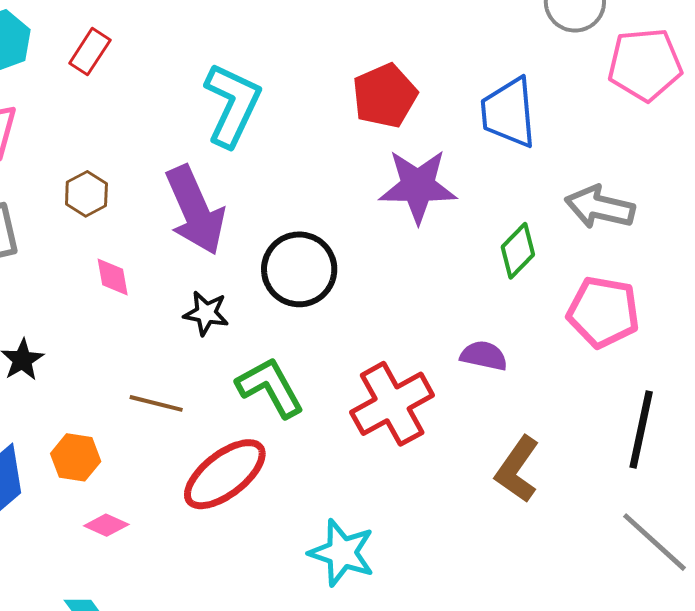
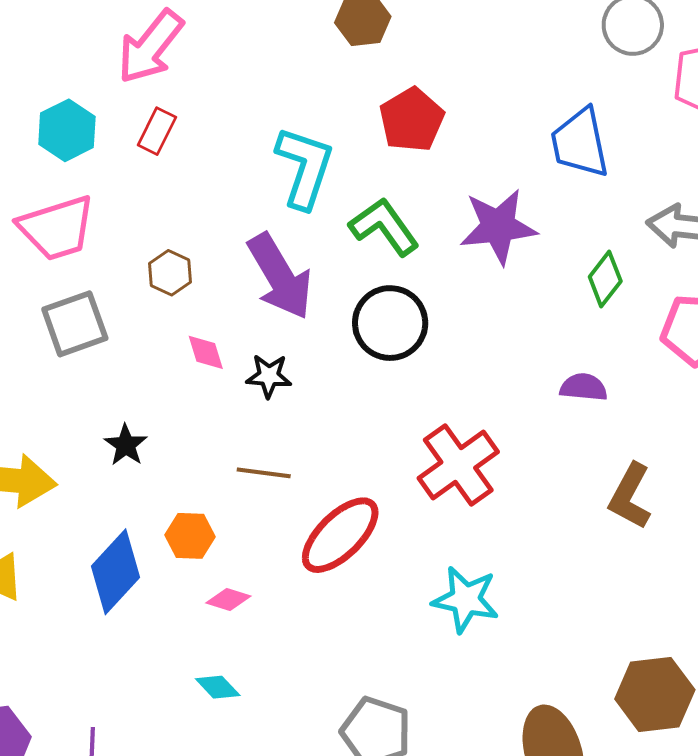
red pentagon: (385, 96) -> (412, 120), moved
black star: (206, 313) -> (269, 376), moved
green L-shape: (270, 387) -> (384, 227), moved
red cross: (392, 404) -> (458, 465), moved

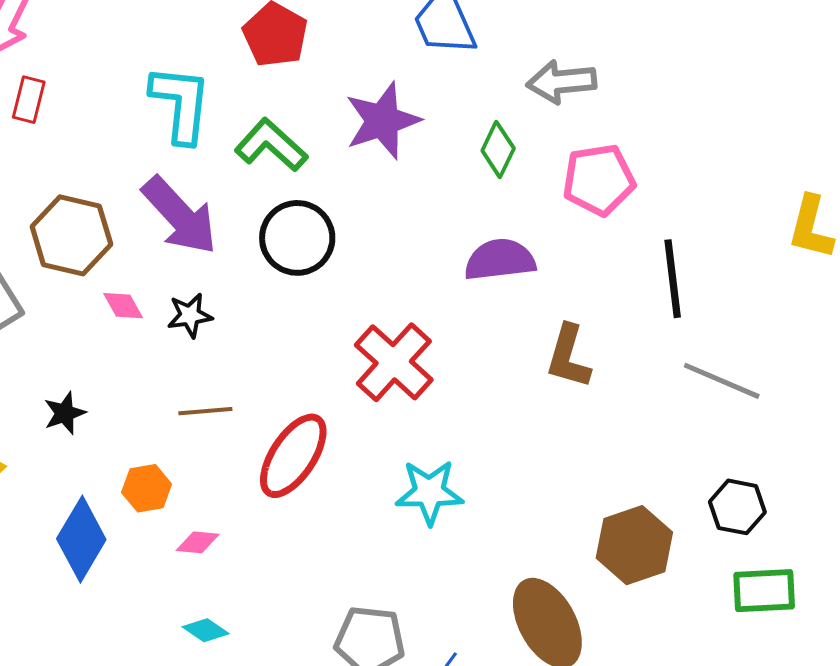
brown hexagon: (170, 273) -> (71, 235), size x1.8
purple semicircle: (584, 387) -> (500, 260), size x1.5
black star: (126, 445) -> (65, 413), turned 30

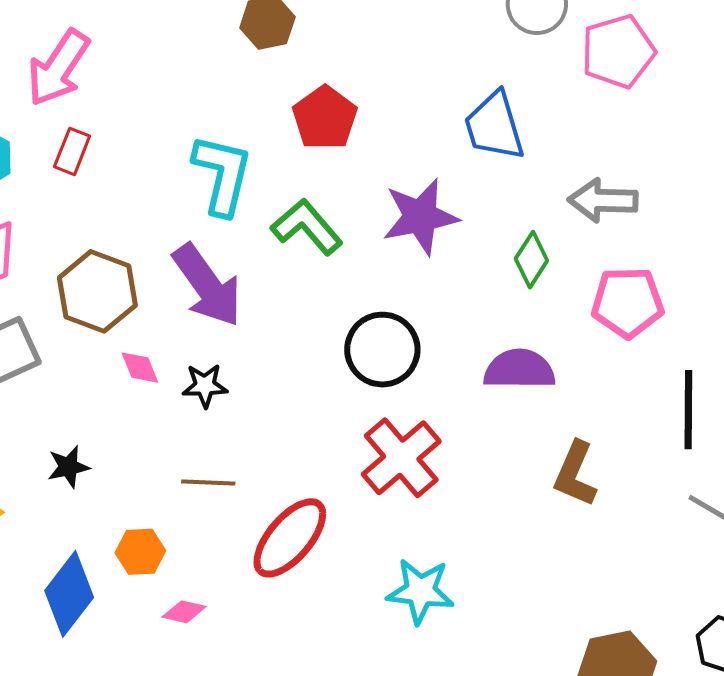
black circle: (297, 238) -> (382, 350), moved

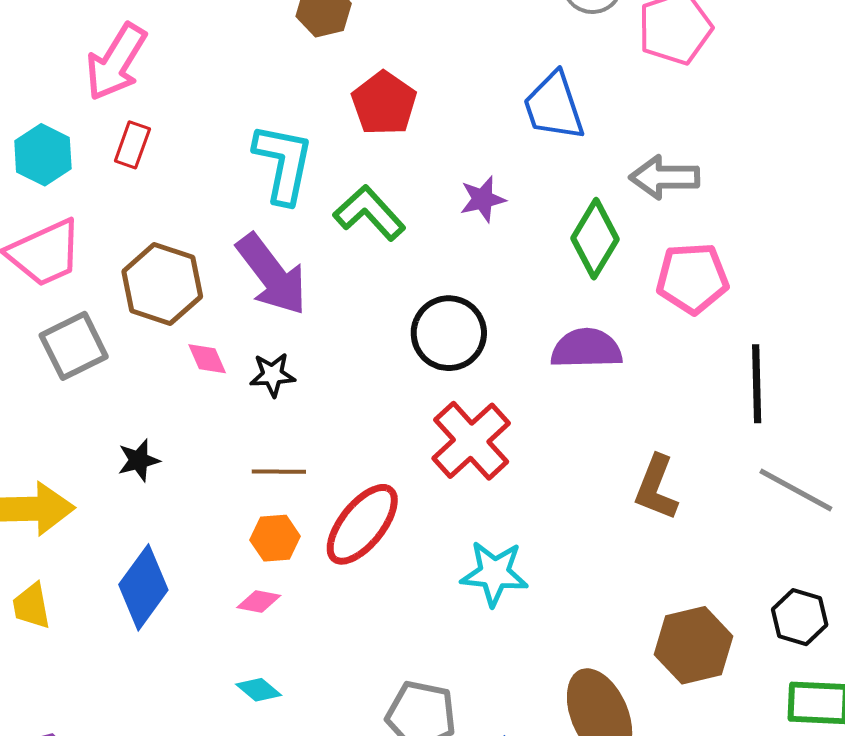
purple star: (420, 217) -> (483, 199), size x0.6
green diamond: (531, 260) -> (595, 239), size x1.4
brown L-shape: (575, 474) -> (656, 488), moved
orange hexagon: (140, 552) -> (275, 538), moved

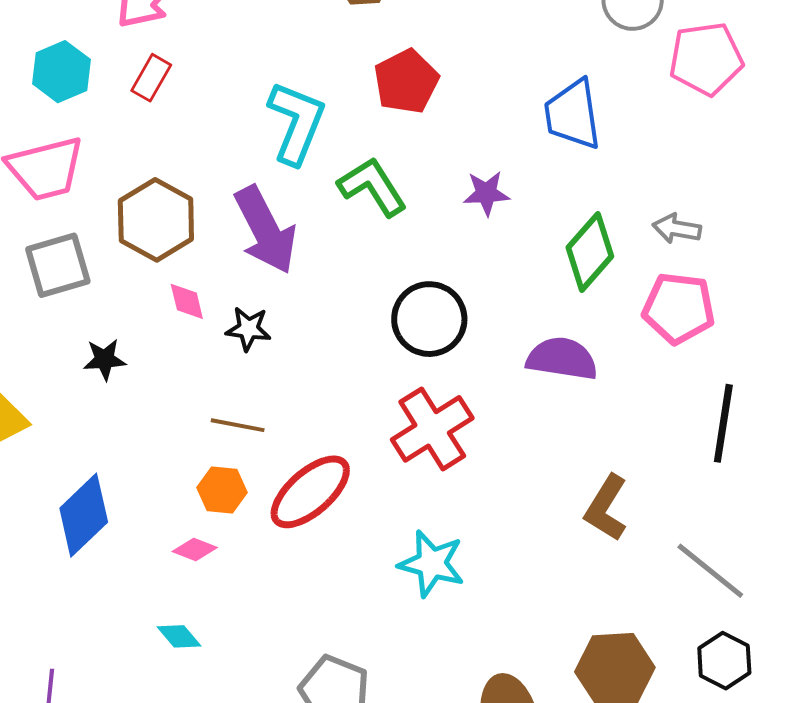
gray arrow: (664, 177) -> (677, 229), moved, size x0.7
black star: (139, 460) -> (105, 359), moved
gray line: (796, 490) -> (710, 571), moved

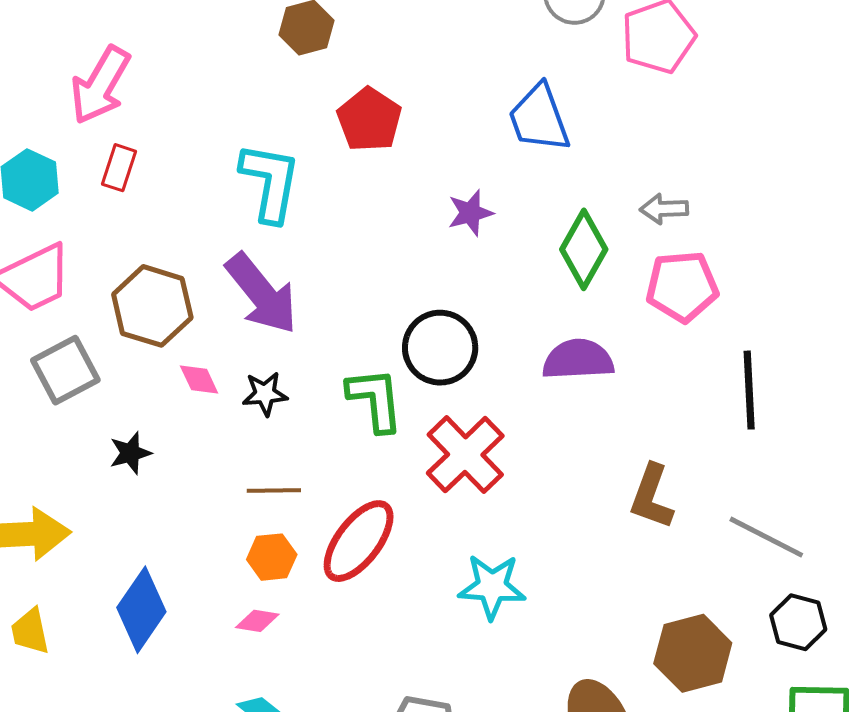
green L-shape: (372, 187) -> (375, 400), moved, turned 38

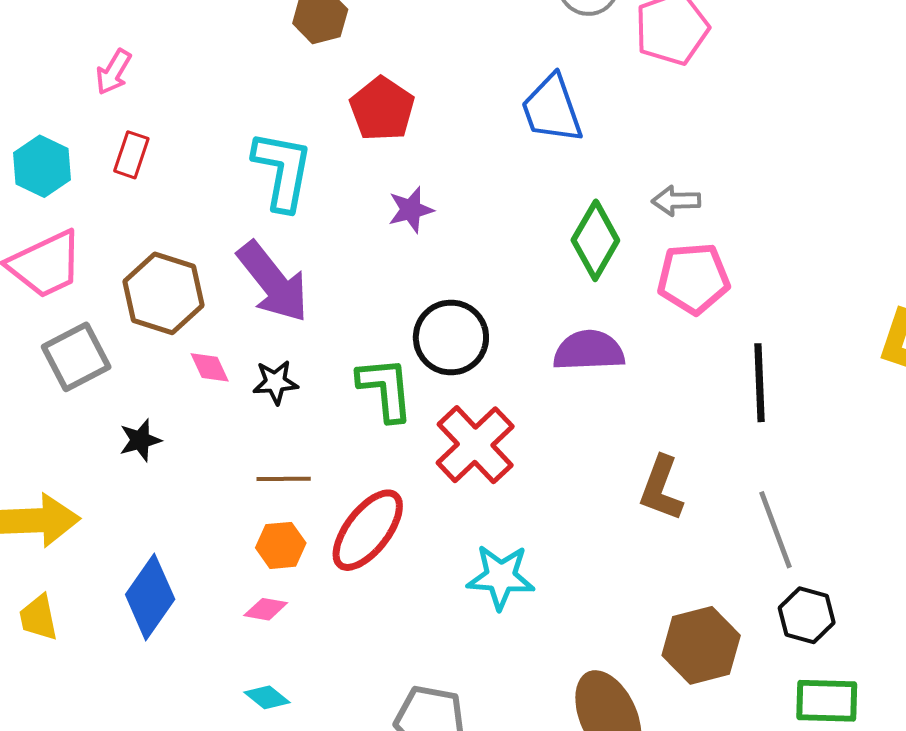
pink arrow: (100, 85) -> (113, 72), size x0.6
purple star: (470, 213) -> (411, 210), moved
gray line: (766, 537) -> (776, 530), turned 42

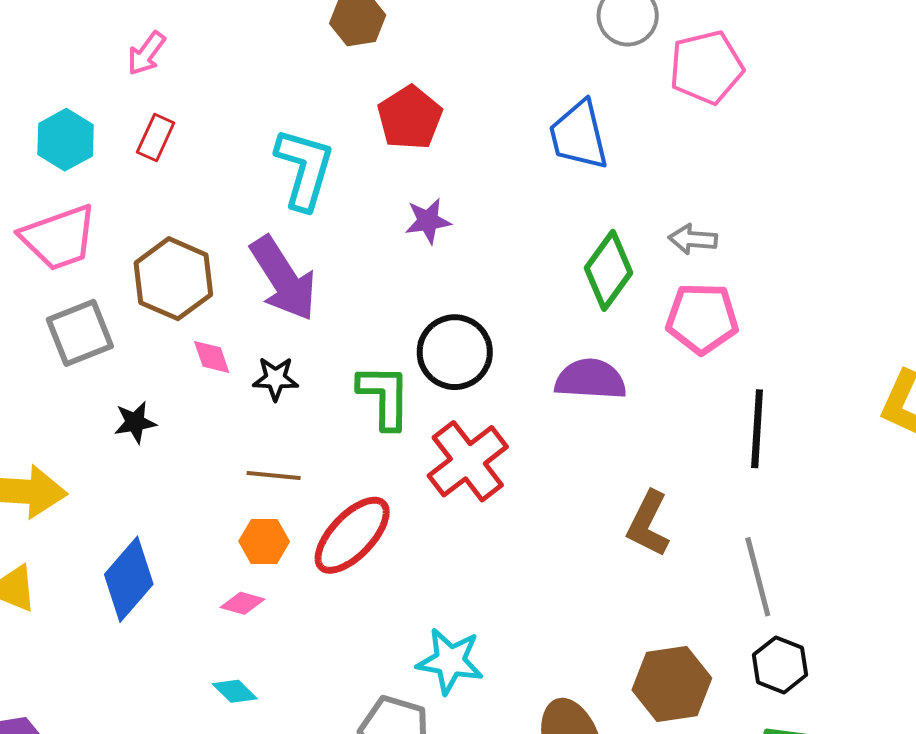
cyan star: (501, 577) -> (450, 661), moved

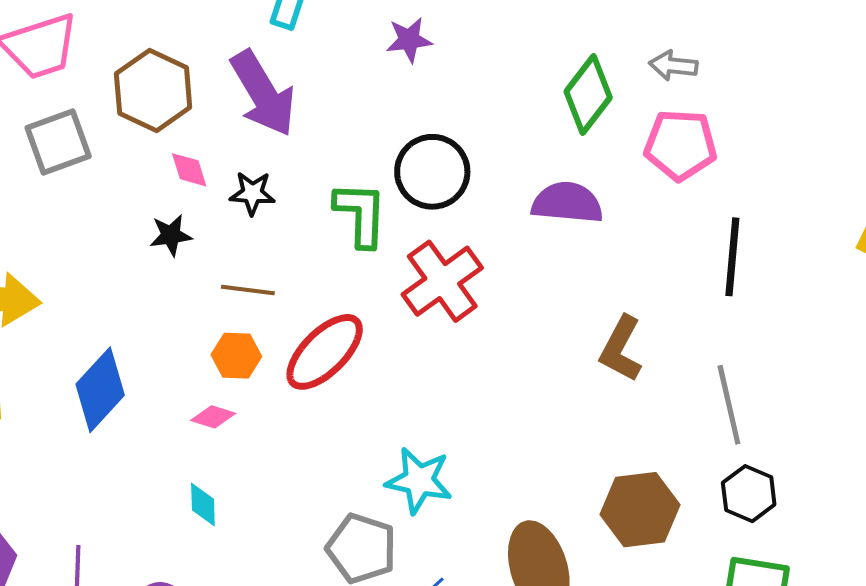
black star: (135, 422) -> (171, 235), moved
cyan diamond: (235, 691) -> (203, 505), turned 42

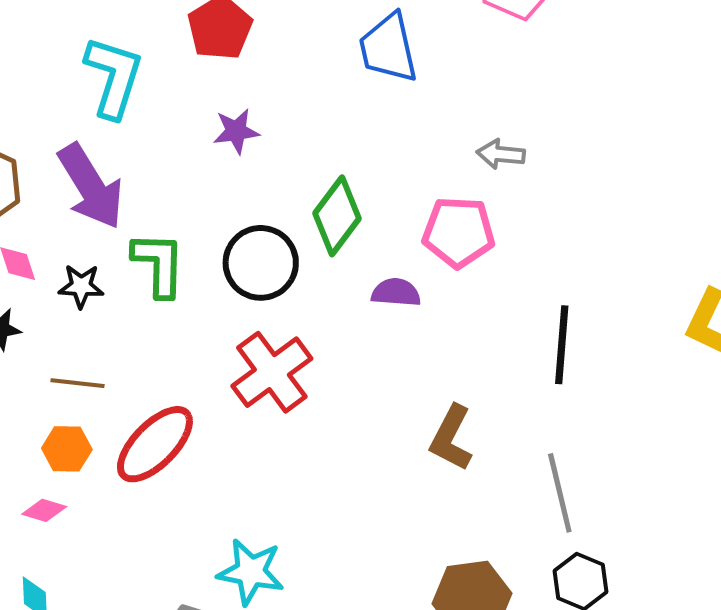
green diamond: (588, 94) -> (337, 216), moved
pink pentagon: (680, 145) -> (459, 232), moved
purple semicircle: (567, 203) -> (396, 292), size x0.7
green L-shape: (361, 214) -> (159, 264), moved

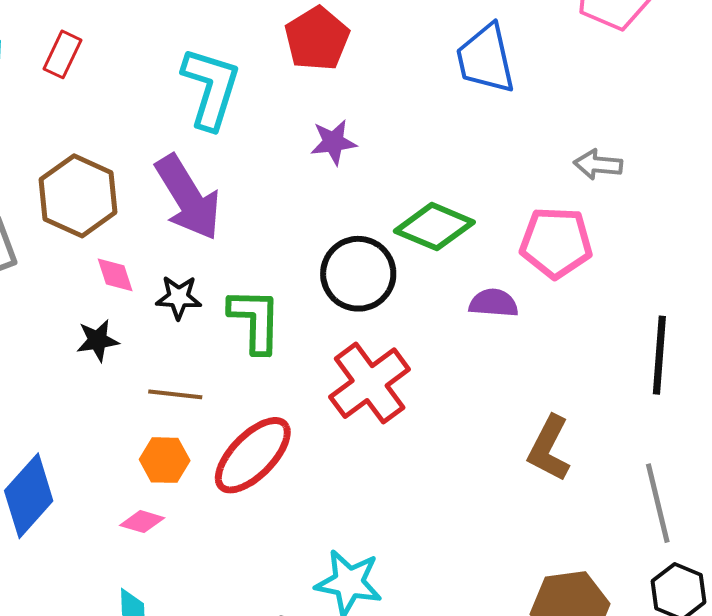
green diamond: (337, 216) -> (434, 227), turned 76
green L-shape: (159, 264) -> (255, 320), moved

